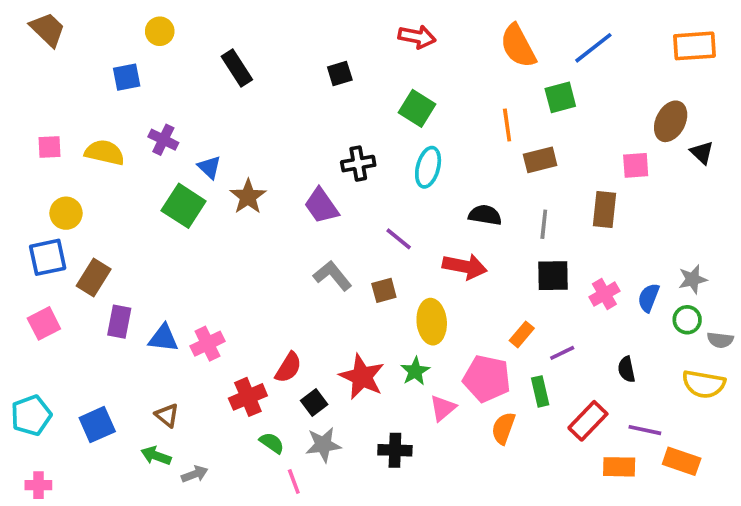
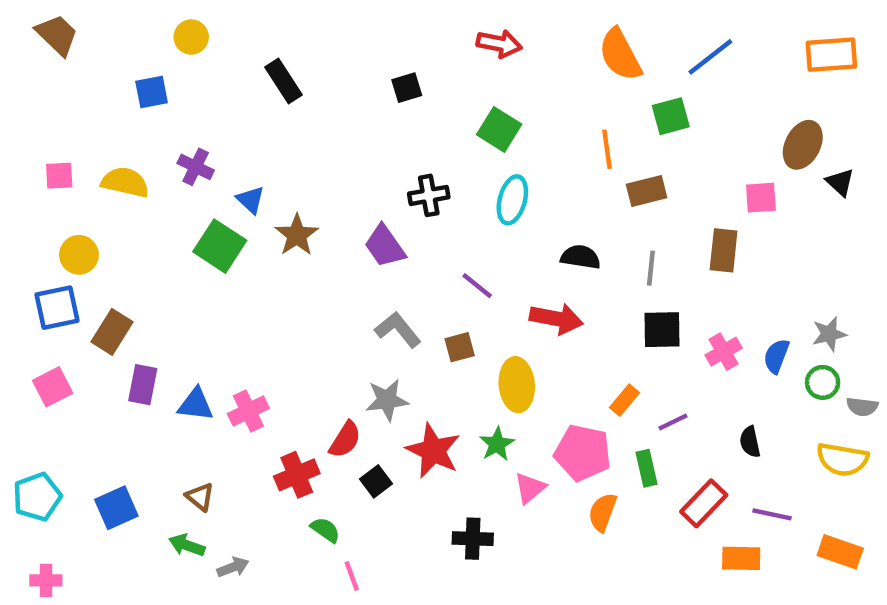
gray star: (323, 445) -> (387, 400), moved
orange rectangle: (682, 461) -> (840, 552), moved

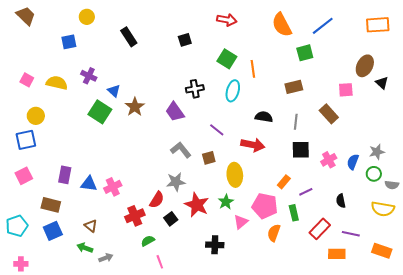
orange line: (607, 149) -> (253, 69), moved
pink square: (59, 176) -> (27, 80), turned 32
brown rectangle: (724, 250) -> (329, 114), turned -48
brown rectangle: (112, 332) -> (51, 205), moved, turned 72
green semicircle: (325, 530) -> (148, 241), turned -64

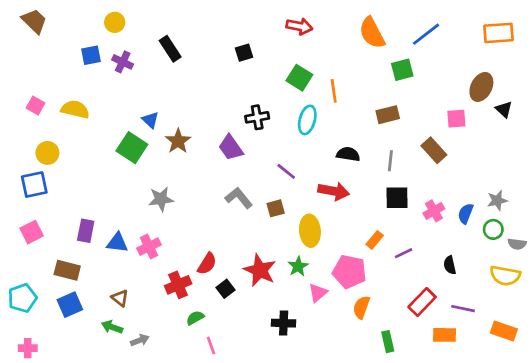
purple cross: (89, 76) -> (123, 62), moved
gray star: (176, 182) -> (161, 199), moved
green rectangle: (294, 213) -> (388, 342), moved

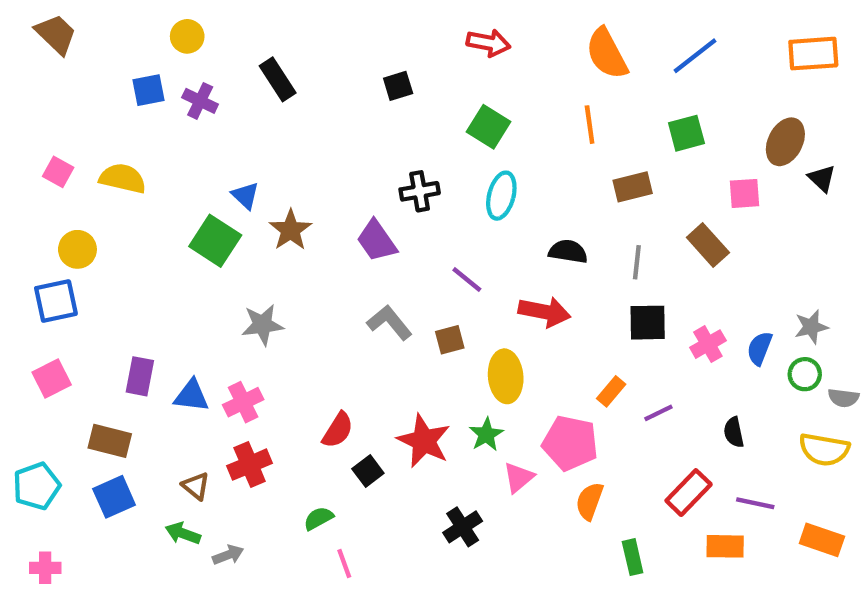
green square: (402, 70) -> (686, 133), moved
orange line: (334, 91) -> (590, 125), moved
red cross: (178, 285) -> (250, 465), moved
black cross: (284, 323) -> (463, 527), turned -35

